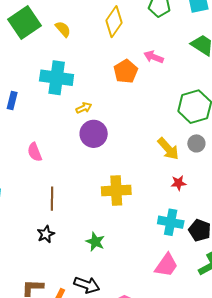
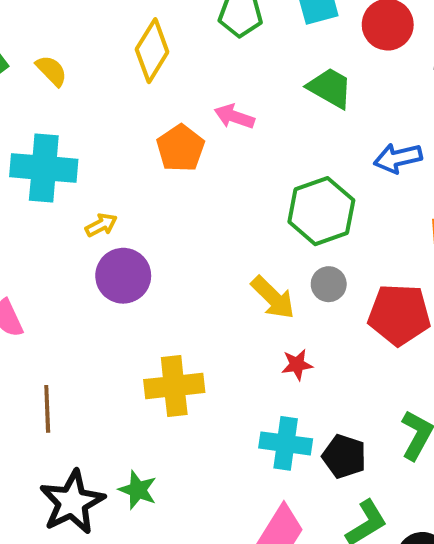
black star: (46, 234) -> (72, 502), moved, size x1.8

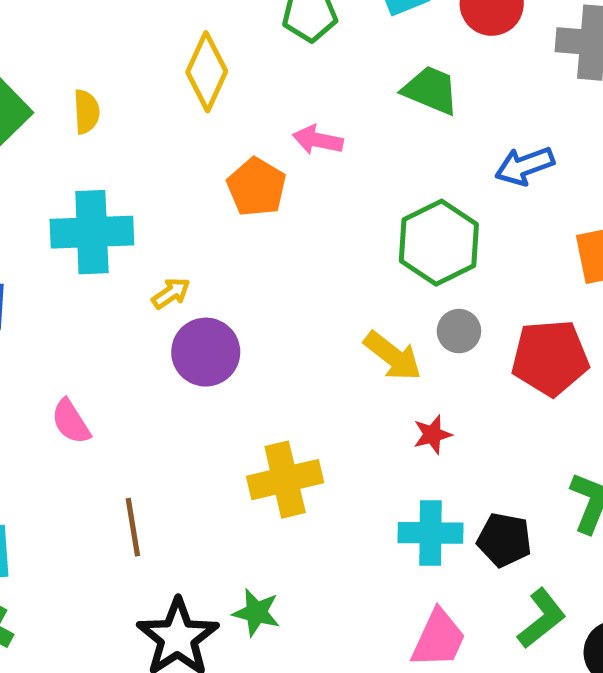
yellow semicircle: (51, 71) -> (86, 112), turned 48

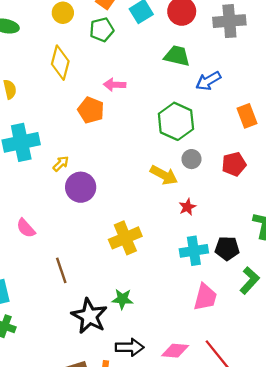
green trapezoid: (431, 90) -> (177, 56), moved
red pentagon: (550, 358) -> (234, 164), size x0.7

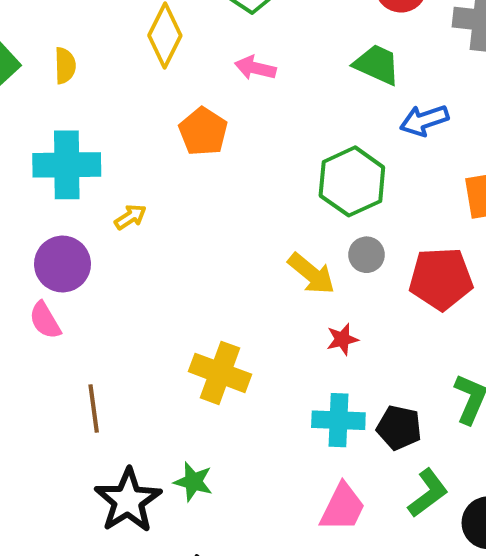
pink arrow: (115, 85) -> (255, 68), moved
red pentagon: (234, 164) -> (441, 279), size x1.4
purple circle: (81, 187) -> (62, 264), moved
yellow cross: (125, 238) -> (220, 373), turned 32

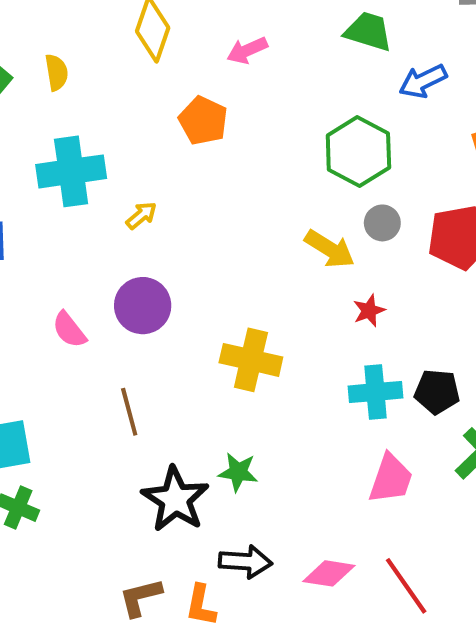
pink arrow: (255, 68) -> (247, 50), turned -30
purple circle: (62, 264) -> (143, 306), moved

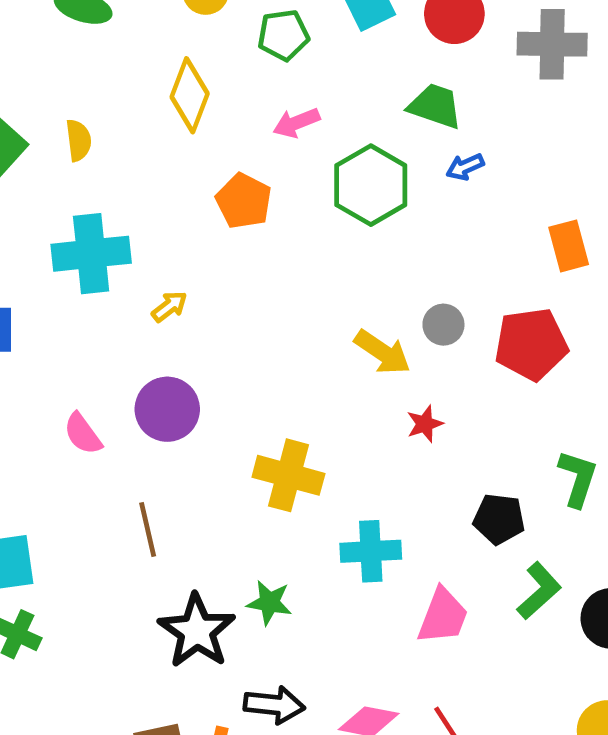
blue arrow: (423, 81) -> (465, 167), moved, size x0.7
green hexagon: (358, 152) -> (371, 185), moved
cyan cross: (375, 392) -> (371, 551), moved

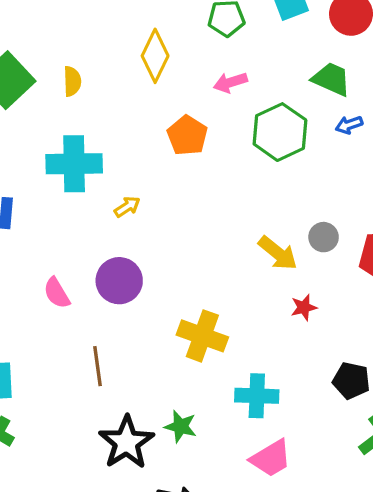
pink trapezoid: (443, 616) -> (271, 458), moved, turned 33

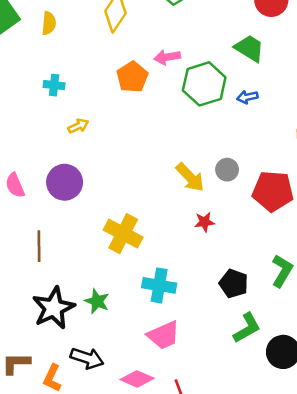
pink arrow: (230, 82) -> (167, 57), moved
blue arrow: (349, 125) -> (247, 97), moved
cyan cross: (74, 164) -> (54, 85), moved, size x0.5

